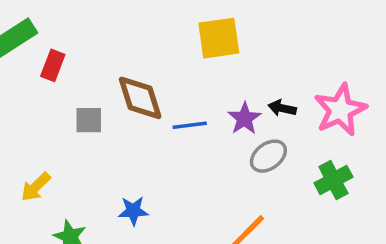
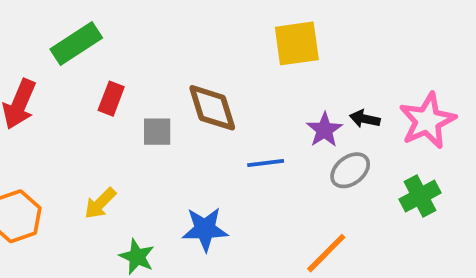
red rectangle: (53, 65) -> (111, 99), moved
blue line: (190, 125) -> (266, 163), moved
blue star: (133, 211) -> (205, 229), size x1.4

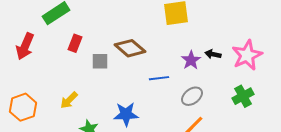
brown diamond: (212, 108) -> (130, 48), turned -32
gray ellipse: (350, 170) -> (192, 96), moved

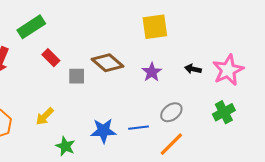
red rectangle: (75, 43) -> (51, 58), turned -66
purple star: (191, 60) -> (152, 72), moved
blue line: (159, 78) -> (138, 128), moved

